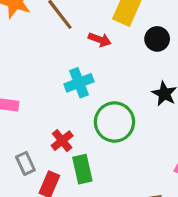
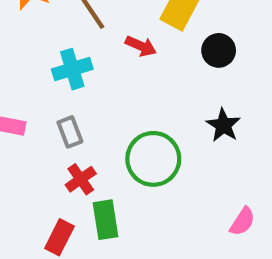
cyan cross: (79, 83) -> (72, 69), moved
gray rectangle: (25, 163) -> (70, 132), moved

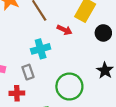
cyan cross: (72, 69) -> (41, 49), moved
red cross: (81, 179) -> (17, 93), moved, turned 32

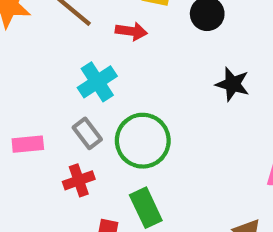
green circle: (69, 87) -> (143, 141), moved

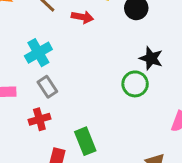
cyan cross: (97, 82) -> (38, 53), moved
green circle: (143, 141) -> (135, 84), moved, size x0.7

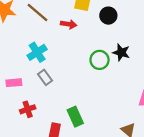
green circle: (135, 84) -> (100, 60), moved
red cross: (39, 119) -> (28, 109), moved

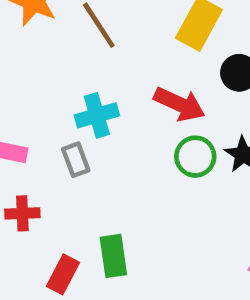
red arrow: (69, 24) -> (179, 104), moved, size x1.5
cyan cross: (37, 52) -> (97, 115), moved

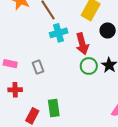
red arrow: (179, 104) -> (82, 44), turned 50
cyan cross: (97, 115) -> (59, 33), moved

